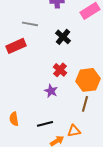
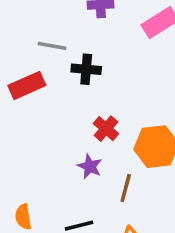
black cross: (63, 37) -> (86, 69), moved, turned -35
brown line: (85, 104) -> (126, 188), moved

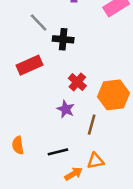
gray line: (52, 46) -> (39, 22), turned 36
red rectangle: (27, 85) -> (30, 65), moved

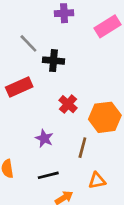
purple star: (66, 109) -> (44, 138), moved
orange triangle: (95, 161) -> (97, 181), moved

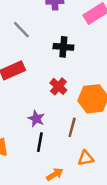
black cross: (53, 61) -> (63, 47), moved
black line: (48, 175) -> (40, 142), moved, turned -66

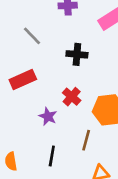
purple star: (36, 119) -> (48, 116), moved

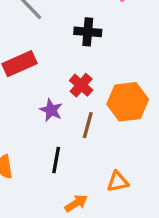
brown line: (86, 140) -> (88, 125), moved

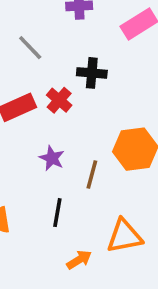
red cross: (81, 85) -> (59, 100), moved
orange triangle: (118, 182) -> (124, 236), size x1.5

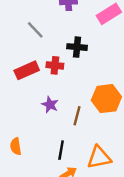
red cross: (59, 100) -> (55, 65), turned -35
black line: (57, 213) -> (61, 150), moved

